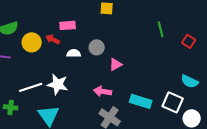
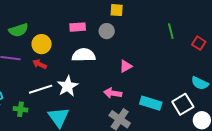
red arrow: (53, 39) -> (40, 64), moved
gray circle: (97, 47) -> (107, 31), moved
white semicircle: (74, 53) -> (84, 55), size x1.6
white star: (58, 84) -> (68, 86), turned 30
white square: (173, 102) -> (183, 104), turned 35

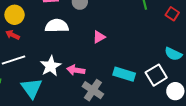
white star: (68, 86) -> (51, 66), moved
pink arrow: (113, 93) -> (76, 70), moved

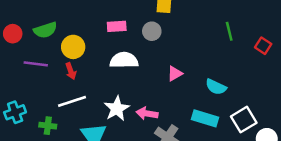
red arrow: (13, 35) -> (71, 71), turned -136
cyan semicircle: (173, 54) -> (216, 87), moved

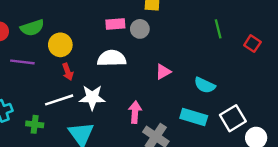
pink rectangle: (117, 26) -> (115, 24), moved
red arrow: (71, 71) -> (68, 72), moved
white star: (117, 109) -> (92, 97), moved, turned 30
pink arrow: (147, 113) -> (135, 112), turned 85

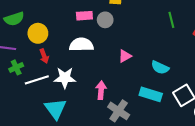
green cross: (35, 124) -> (16, 67), moved, turned -32

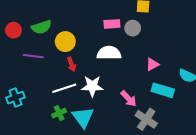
green cross: (16, 67) -> (59, 113), moved
pink arrow: (101, 90) -> (129, 99), turned 132
cyan rectangle: (151, 94) -> (163, 90), moved

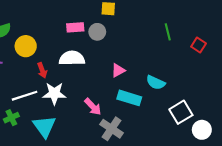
red arrow: (72, 64) -> (42, 70), moved
green cross: (59, 113) -> (11, 118), moved

